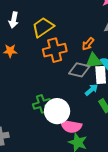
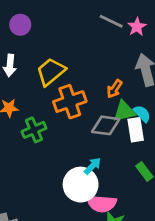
cyan arrow: (91, 90) -> (93, 166), moved
green cross: (42, 104) -> (34, 130), moved

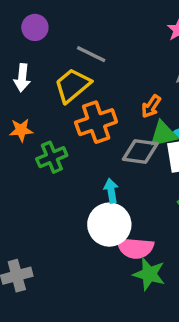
gray line: (111, 21) -> (91, 54), moved
cyan arrow: (93, 166) -> (111, 191), moved, turned -54

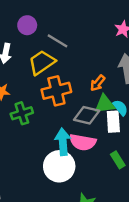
purple circle: (35, 27) -> (27, 25), moved
cyan arrow: (111, 191) -> (63, 142), size x1.5
pink semicircle: (135, 248) -> (83, 142), moved

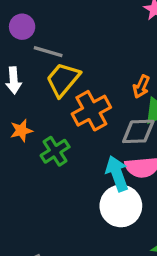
purple circle: (27, 25) -> (22, 27), moved
gray line: (57, 41) -> (48, 52), moved

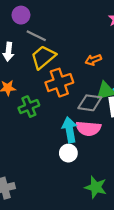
orange arrow: (141, 87) -> (93, 60), moved, turned 35
white circle: (121, 206) -> (68, 153), size x0.6

